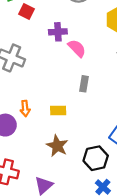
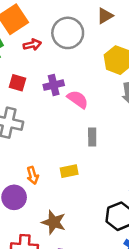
red square: (27, 12) -> (17, 83), moved
brown star: (57, 146) -> (54, 222), moved

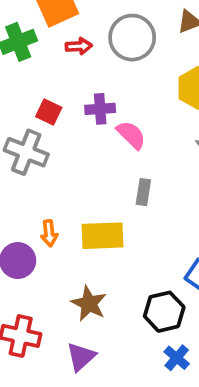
red square: (17, 83) -> (49, 112), moved
yellow rectangle: (69, 171) -> (102, 236), size x1.6
brown star: (54, 222) -> (89, 304), moved

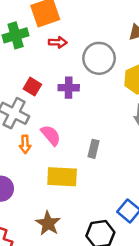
gray circle: (132, 38) -> (99, 58), moved
pink semicircle: (131, 135) -> (51, 135), moved
orange arrow: (49, 233) -> (25, 144), moved

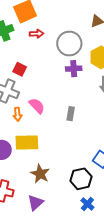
purple cross: (69, 88) -> (74, 69), moved
yellow rectangle: (62, 177) -> (27, 142), moved

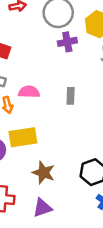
pink semicircle: (37, 106) -> (29, 92), turned -36
purple triangle: (35, 203) -> (42, 208), turned 30

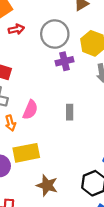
pink semicircle: (29, 92) -> (30, 110), turned 114

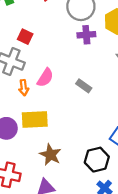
gray rectangle: (70, 112) -> (84, 86), turned -63

